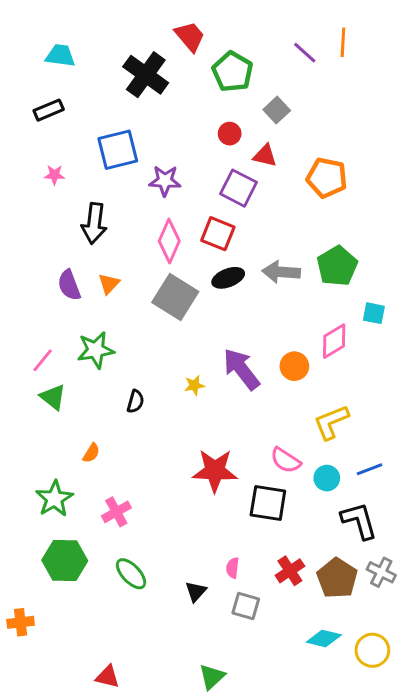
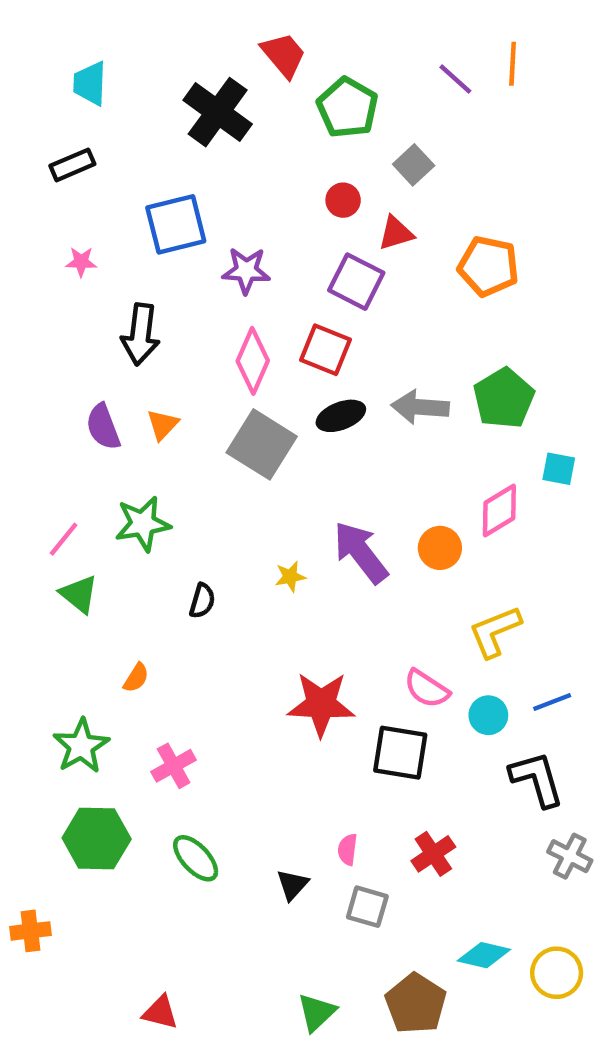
cyan trapezoid: (60, 56) -> (90, 83), turned -96
red triangle: (265, 156) -> (396, 233), turned -30
brown pentagon: (337, 578) -> (416, 1004), moved

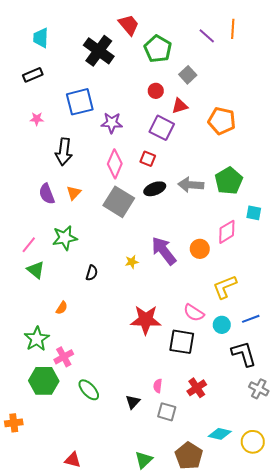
red square: (325, 350) -> (148, 159), size x0.7
pink cross: (174, 766) -> (64, 357), moved

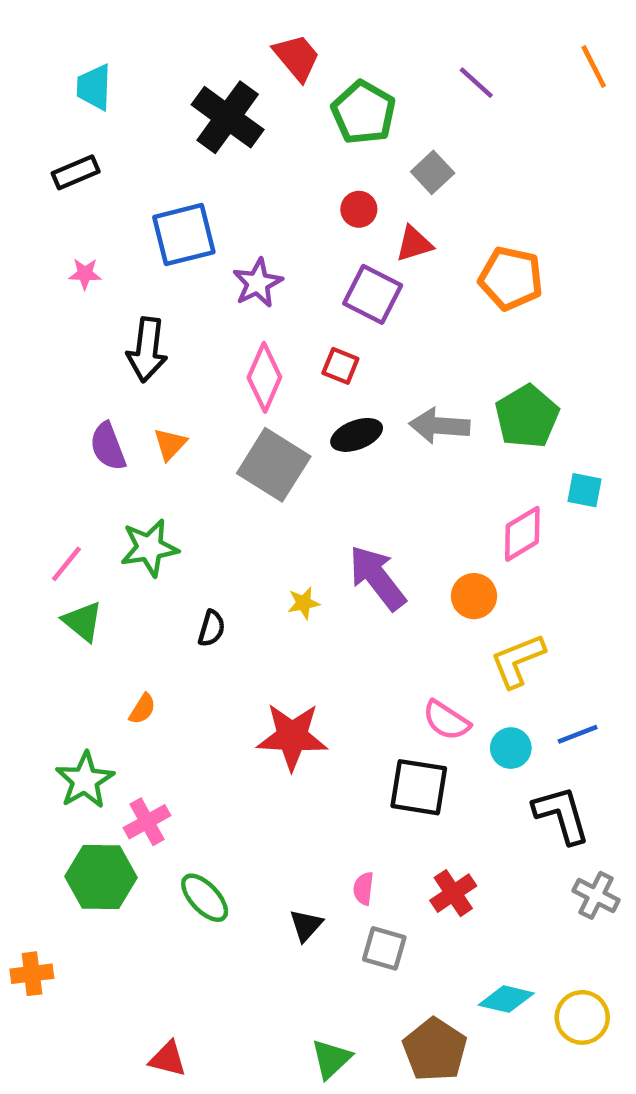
orange line: (233, 29) -> (594, 67), moved, turned -30
purple star: (112, 123) -> (258, 283), turned -30
orange circle: (200, 249) -> (474, 596), moved
red star: (146, 320) -> (292, 737), moved

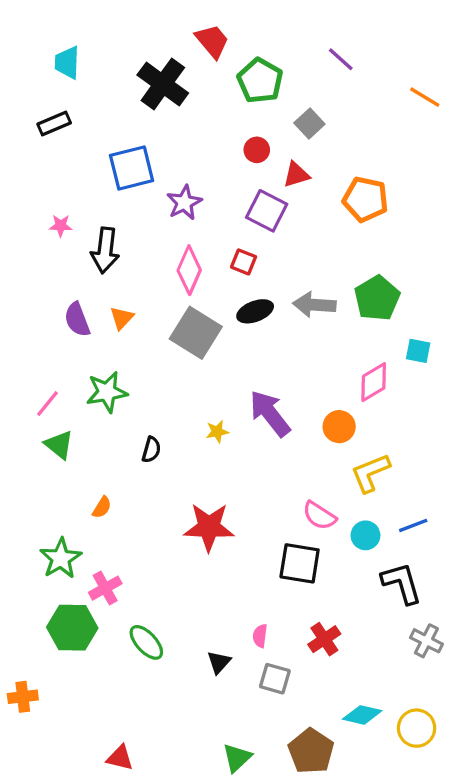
orange line: (594, 67) -> (425, 97), moved, turned -32
pink star: (85, 274) -> (61, 226), moved

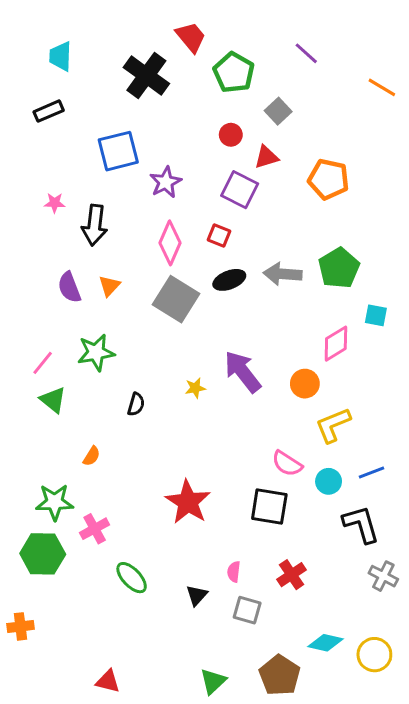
red star: (209, 527) -> (188, 502), moved, turned 30
green star: (61, 558) -> (55, 502), turned 30
green hexagon: (72, 628) -> (43, 554), moved

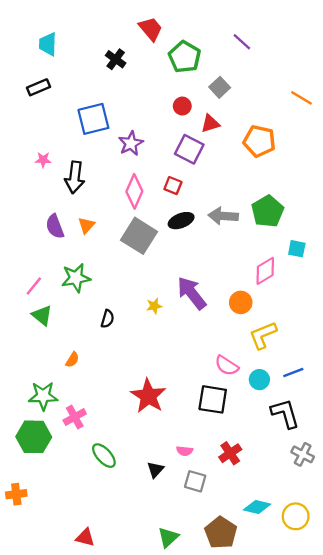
black cross: (146, 76) -> (116, 59), size x0.6
orange line: (382, 87) -> (301, 98), moved
pink semicircle: (234, 572) -> (185, 451), turned -91

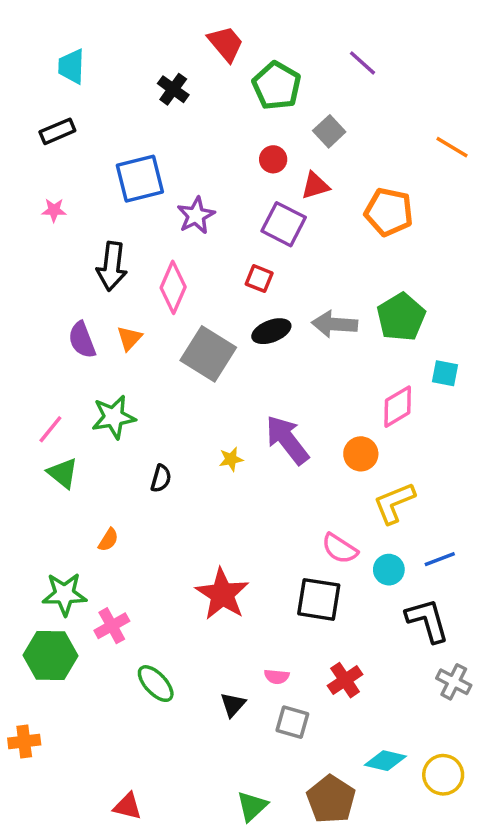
pink star: (43, 160) -> (54, 210), moved
pink diamond: (134, 191) -> (173, 287), moved

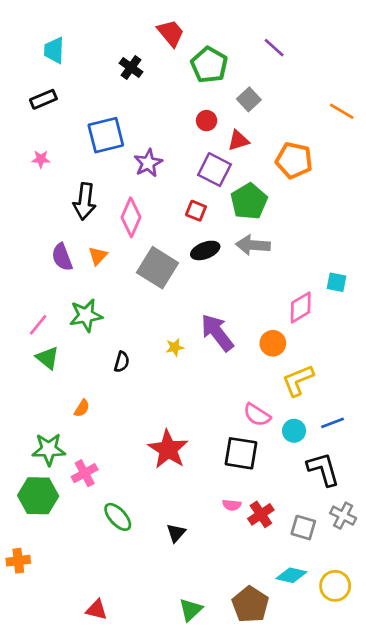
green pentagon: (401, 317) -> (249, 201), moved
pink semicircle: (277, 677) -> (232, 505), moved
gray square: (292, 722) -> (303, 528), moved

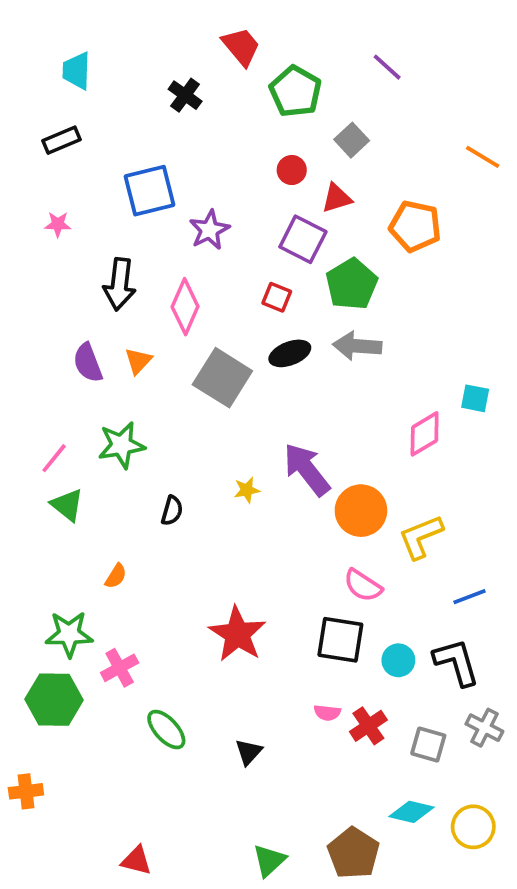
orange circle: (273, 343) -> (361, 511), moved, size x1.4
cyan circle: (294, 431) -> (398, 660), moved

